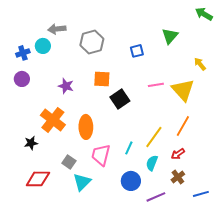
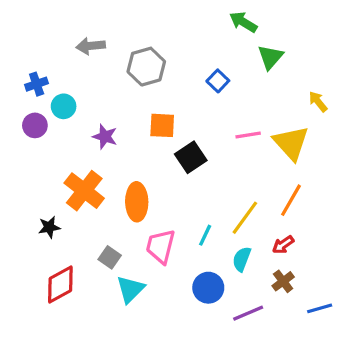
green arrow: (204, 14) -> (243, 22), moved
cyan circle: (43, 46) -> (64, 106), moved
blue square: (137, 51) -> (218, 81), turned -32
red diamond: (38, 179) -> (60, 284), turned -30

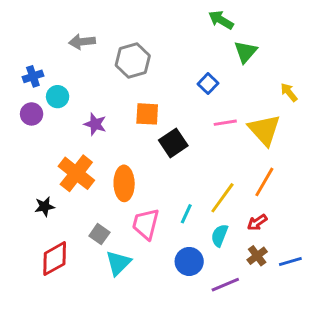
blue square: (218, 81) -> (208, 84), moved
blue line: (320, 308) -> (290, 261), moved

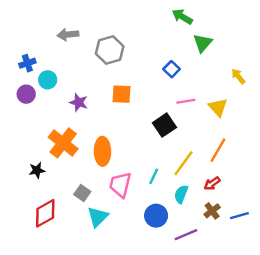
yellow triangle: (264, 130) -> (218, 107), size x0.7
black square: (173, 143) -> (164, 125), moved

